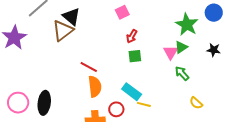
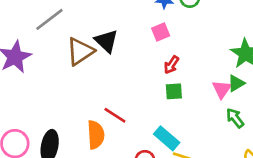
black triangle: (71, 17) -> (106, 41), moved
red line: (89, 67) -> (115, 115), moved
orange semicircle: (95, 86) -> (96, 135), moved

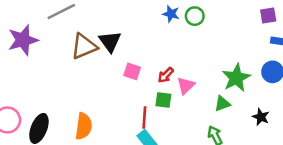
pink square: (161, 32) -> (132, 71), moved, turned 30
pink triangle: (222, 89) -> (186, 86), moved
red line: (115, 115) -> (144, 117), moved, turned 50

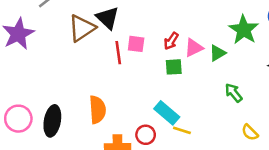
pink triangle: (186, 86) -> (194, 48), turned 30
green triangle: (222, 104) -> (217, 53), moved
red line: (144, 117) -> (118, 53), moved

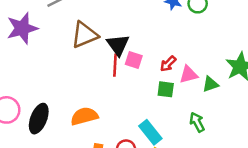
black triangle: (107, 18) -> (118, 45), moved
green arrow: (234, 93) -> (197, 122), moved
orange semicircle: (97, 110) -> (84, 116), turned -112

